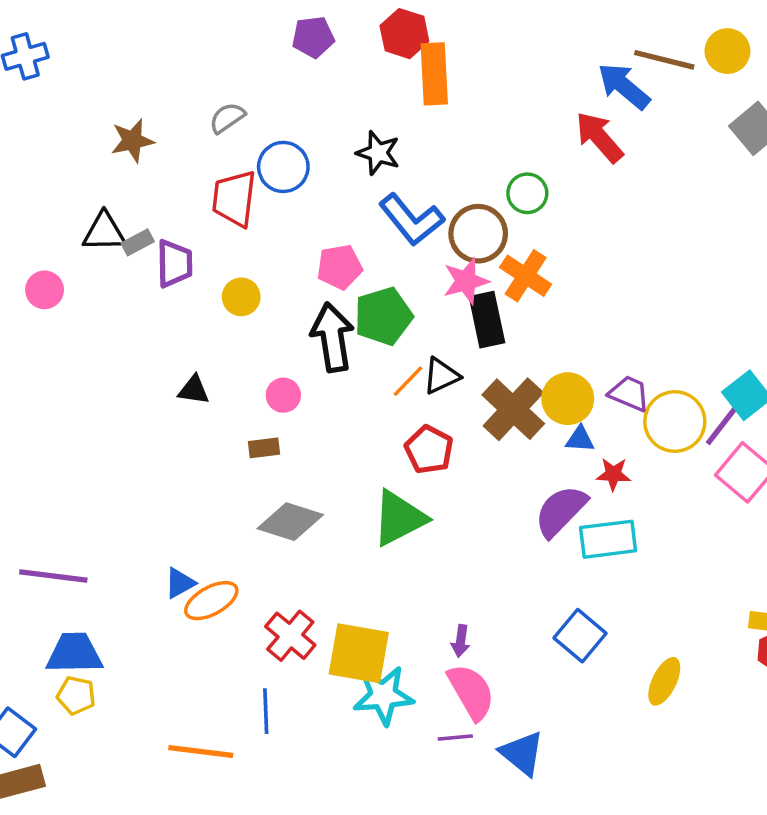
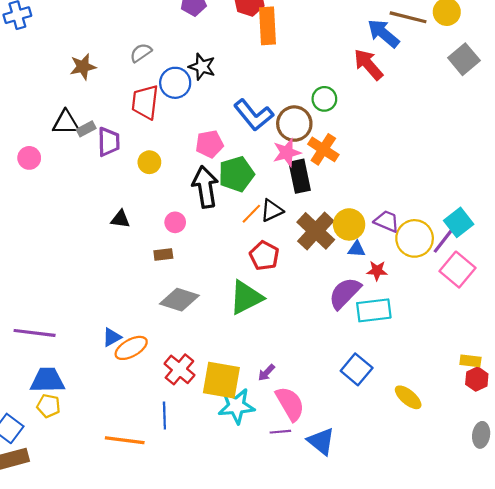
black star: (378, 153) -> (202, 67), moved
purple arrow: (461, 641) -> (266, 373), moved, turned 36
yellow ellipse: (664, 681) -> (408, 397), turned -76

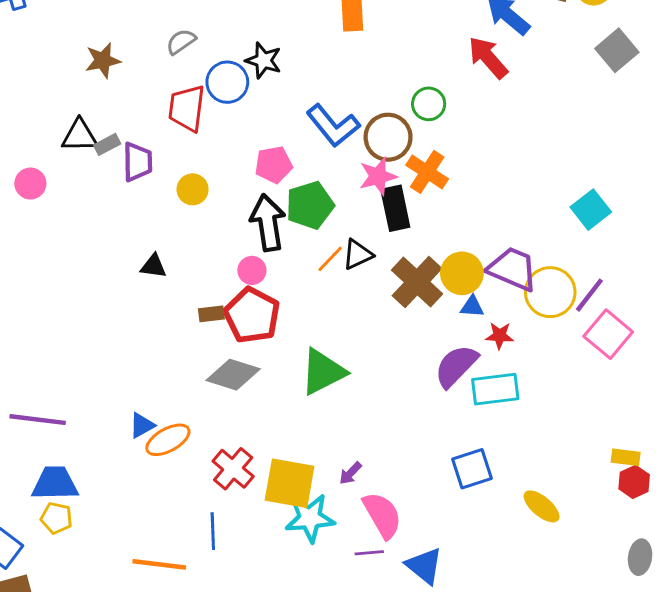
purple trapezoid: (387, 221) -> (513, 269), size x1.5
pink circle: (175, 222) -> (252, 270), moved
cyan square: (459, 222) -> (591, 210), moved
red pentagon: (264, 256) -> (252, 315), moved, size x1.4
blue square: (357, 369) -> (472, 469), turned 32

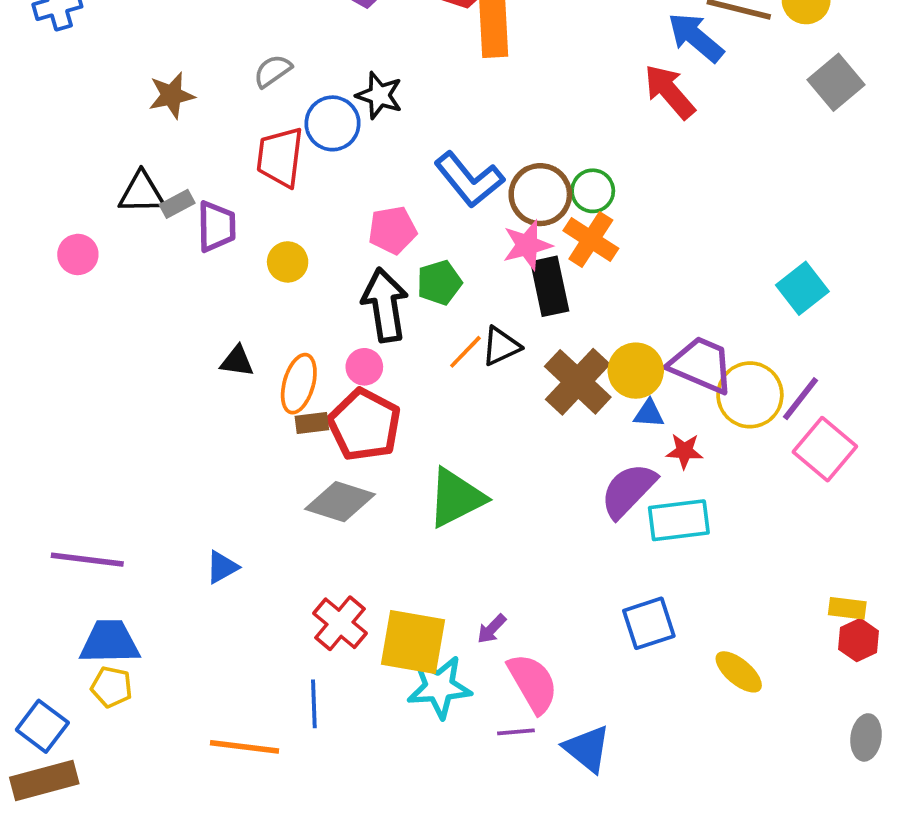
green circle: (429, 104) -> (593, 191), moved
green pentagon: (310, 205) -> (439, 283), size x0.7
orange ellipse: (168, 440) -> (299, 384), moved, turned -45

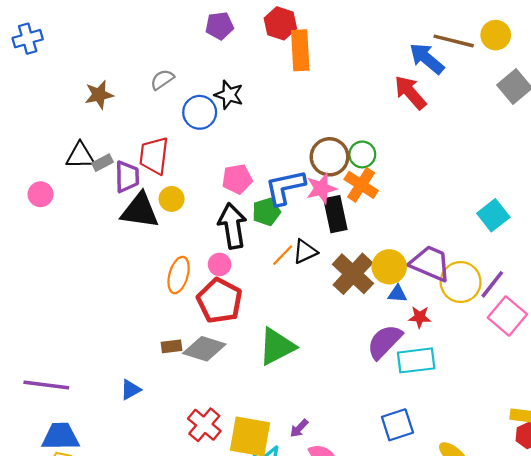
red trapezoid: (280, 157) -> (154, 156), moved
blue L-shape: (469, 180) -> (285, 187), moved, turned 117
black triangle: (237, 361) -> (140, 211), moved, size x1.8
brown rectangle: (312, 423) -> (172, 346), moved

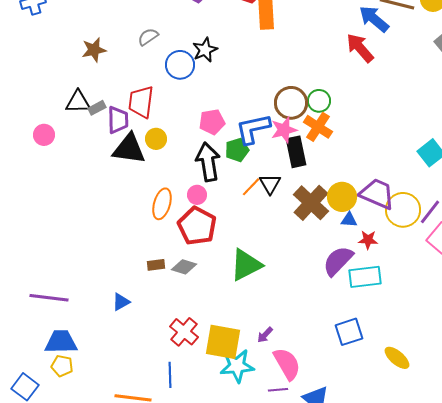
black star: (229, 95) -> (205, 50), turned 30
black triangle: (305, 252) -> (270, 184), turned -35
gray diamond: (204, 349) -> (184, 267), size x0.7

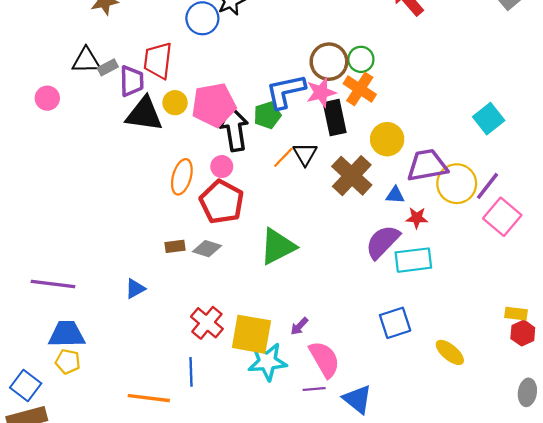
pink pentagon: (212, 122) -> (214, 105), moved, size x1.5
purple trapezoid: (377, 194) -> (427, 165), turned -33
yellow circle: (342, 197) -> (387, 139), moved

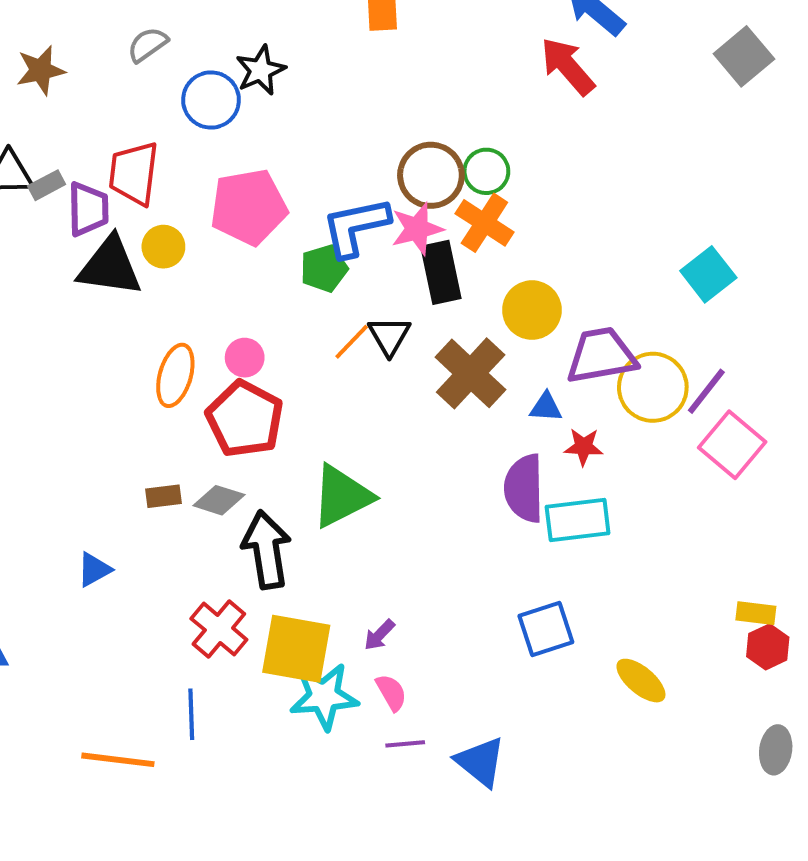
pink pentagon: (214, 105) -> (249, 207), moved
black arrow: (234, 129) -> (266, 550), moved
purple semicircle: (383, 242) -> (524, 488), turned -45
pink semicircle: (324, 359) -> (391, 692), moved, size x0.6

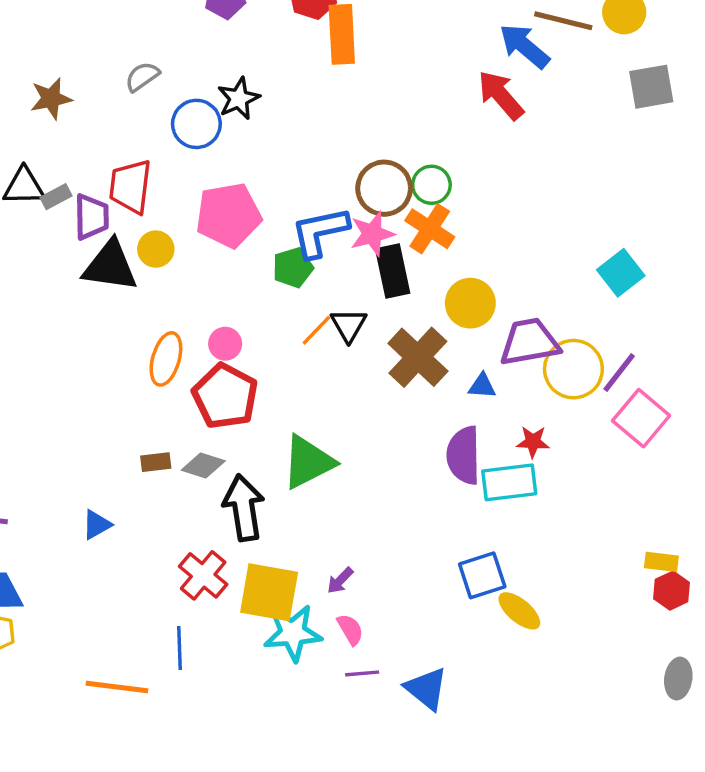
gray square: (744, 56) -> (651, 87), turned 30
red star: (583, 447) -> (533, 442), moved
yellow ellipse: (641, 681) -> (519, 611), moved

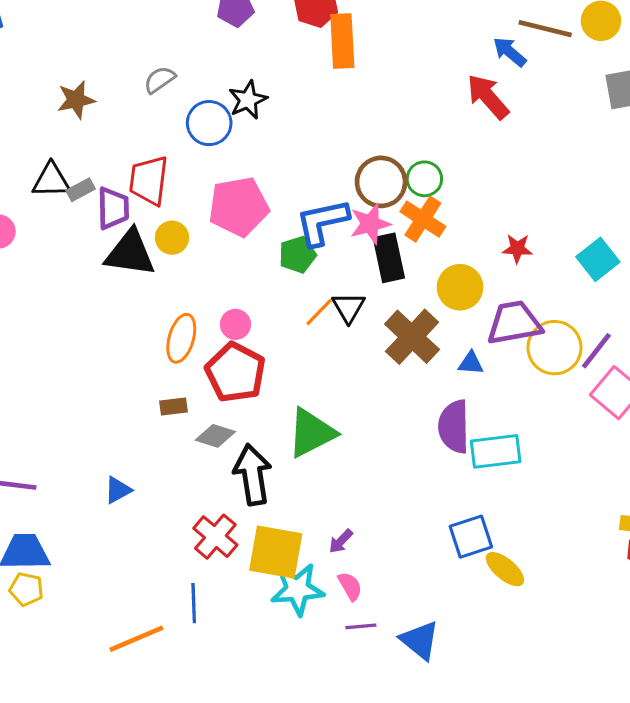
blue arrow: (524, 46) -> (510, 52), size x0.7
red star: (533, 442) -> (517, 248), moved
brown rectangle: (156, 462) -> (174, 406), moved
orange line: (117, 687) -> (136, 639), turned -30

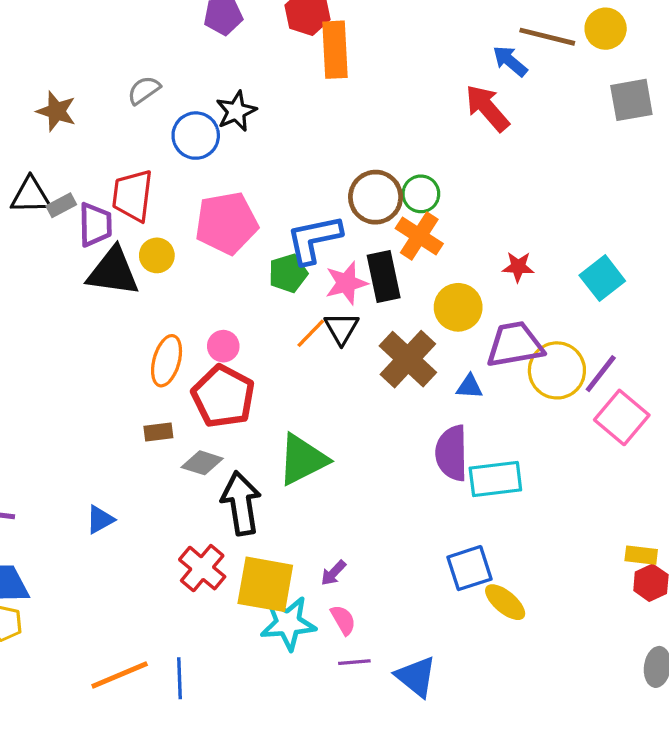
brown star: (76, 100) -> (56, 111), turned 30
pink star: (370, 224) -> (346, 283), moved
blue line: (194, 603) -> (179, 678), moved

